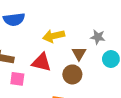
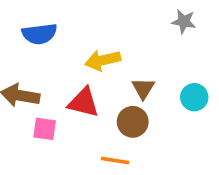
gray star: (98, 37) -> (184, 22), moved

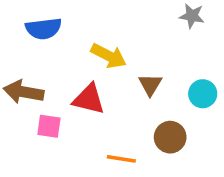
yellow arrow: (103, 60) -> (109, 56), turned -140
brown circle: (133, 122) -> (170, 137), moved

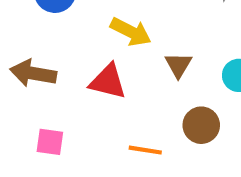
pink square: (49, 126) -> (50, 142), moved

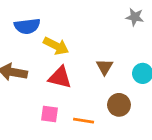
yellow arrow: (131, 32) -> (56, 46), moved
pink square: (50, 142) -> (49, 114), moved

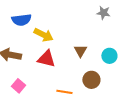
pink square: (49, 114) -> (18, 86), moved, turned 32

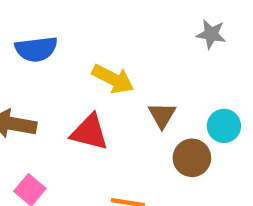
yellow arrow: (43, 35) -> (113, 79), moved
brown circle: (91, 80) -> (192, 158), moved

